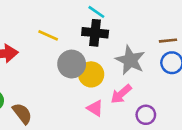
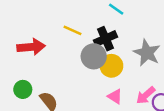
black cross: (95, 33) -> (106, 39), moved, turned -30
pink arrow: (121, 94) -> (146, 95), moved

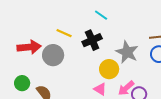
gray circle: (94, 56) -> (53, 55), moved
yellow circle: (111, 66) -> (109, 69), moved

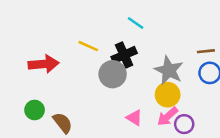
gray circle: (53, 55) -> (113, 74), moved
yellow circle: (109, 69) -> (168, 95), moved

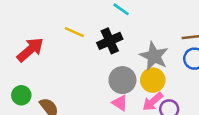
red arrow: (43, 64) -> (30, 50), turned -36
gray circle: (113, 74) -> (122, 80), moved

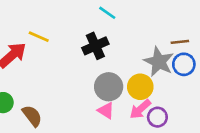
yellow line: (74, 32) -> (39, 37), moved
gray star: (154, 56) -> (159, 62), moved

